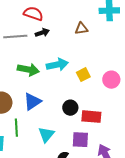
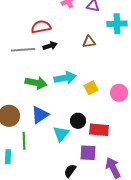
red semicircle: (33, 14) -> (41, 27), turned -30
cyan triangle: (46, 135) -> (61, 134), moved

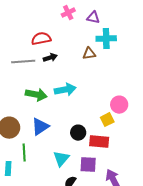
cyan cross: (117, 24) -> (106, 39), moved
yellow square: (91, 88) -> (107, 120), moved
cyan triangle: (61, 134) -> (61, 159), moved

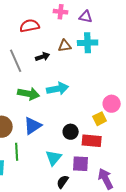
pink cross: (68, 13) -> (61, 12), turned 32
red semicircle: (41, 39) -> (30, 26), moved
cyan cross: (106, 39) -> (88, 43), moved
brown triangle: (89, 54) -> (65, 46), moved
gray line: (23, 62) -> (16, 61), turned 70

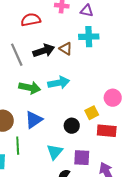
brown triangle: (65, 46) -> (66, 49), moved, turned 40
black arrow: (43, 57) -> (44, 51), size x1.5
yellow square: (100, 119) -> (92, 113), moved
red rectangle: (92, 141) -> (107, 131), moved

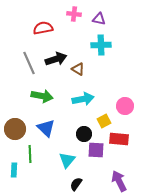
brown triangle: (66, 49) -> (78, 69), moved
cyan arrow: (59, 83) -> (83, 99), moved
blue triangle: (34, 120) -> (46, 128), turned -42
purple square: (82, 158) -> (96, 150), moved

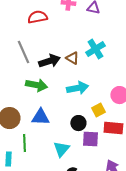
cyan cross: (101, 45) -> (95, 49), moved, turned -30
black arrow: (56, 59) -> (49, 61), moved
blue triangle: (46, 128) -> (40, 117), turned -42

